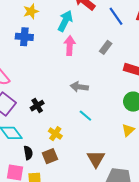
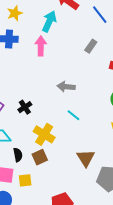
pink arrow: (70, 46) -> (41, 46), moved
yellow cross: (55, 134) -> (44, 134), size x1.5

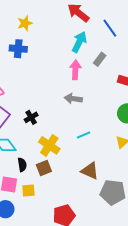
cyan arrow: (49, 21) -> (79, 42), moved
pink arrow: (41, 46) -> (75, 70), moved
cyan line: (73, 115) -> (84, 135), moved, turned -64
brown triangle: (86, 158) -> (90, 171), turned -36

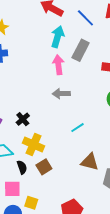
gray rectangle: (100, 59) -> (81, 50), size x1.5
yellow cross: (49, 145) -> (33, 144), moved
yellow square: (28, 191) -> (31, 203), moved, turned 32

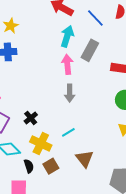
gray arrow: (61, 94) -> (70, 93), turned -90
cyan line: (77, 128) -> (68, 132), moved
brown triangle: (90, 162) -> (85, 159), moved, turned 36

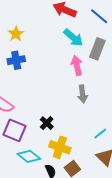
cyan arrow: (67, 36) -> (73, 38), turned 120
cyan line: (68, 132) -> (100, 134), moved

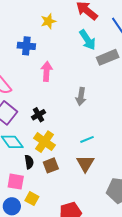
yellow star: (16, 34) -> (48, 21), moved
gray rectangle: (97, 49) -> (108, 57), turned 30
pink arrow: (77, 65) -> (47, 71), moved

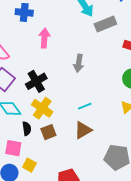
black cross: (39, 115) -> (36, 81), size x1.5
brown triangle: (85, 163) -> (83, 130), turned 30

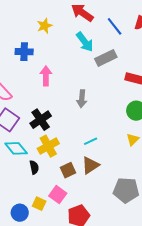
yellow cross: (42, 108) -> (48, 146), turned 30
brown square: (48, 132) -> (68, 170), moved
pink square: (13, 148) -> (58, 195), moved, turned 30

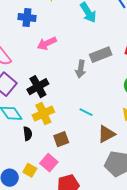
gray rectangle: (106, 58) -> (101, 55), moved
pink arrow: (46, 76) -> (47, 43), turned -120
cyan line: (91, 141) -> (86, 112), turned 48
brown triangle: (90, 165) -> (106, 134), moved

